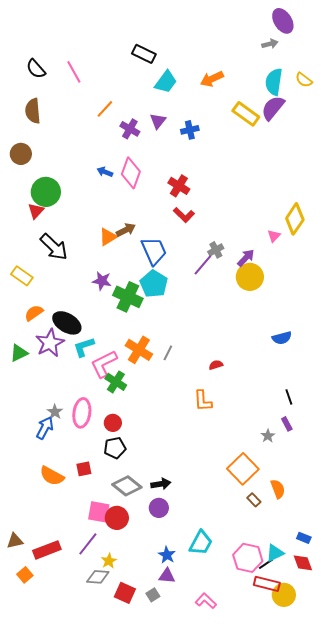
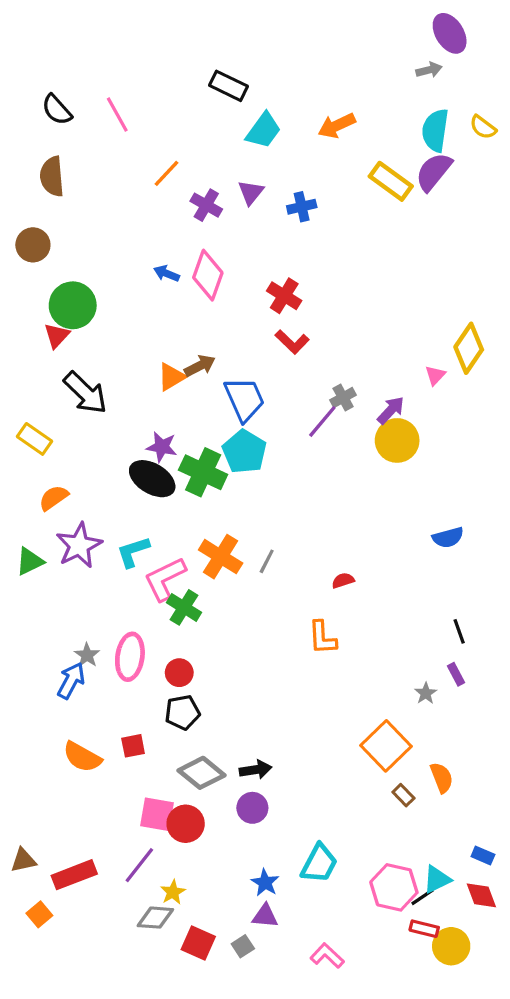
black ellipse: (67, 323) -> (152, 479), moved
red rectangle: (267, 584) -> (424, 929), size x0.7

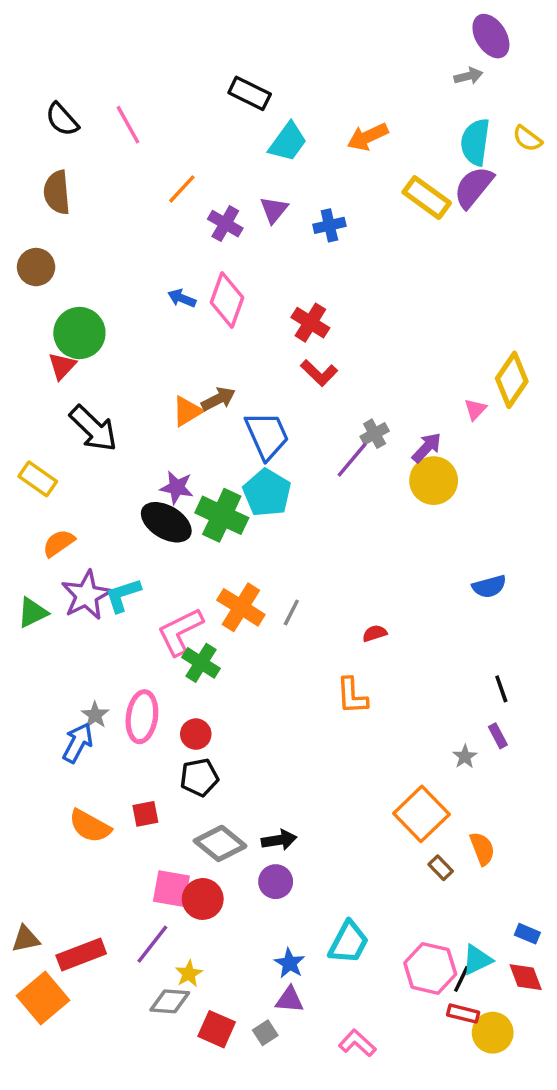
cyan L-shape: (133, 552) -> (123, 595), moved
black line: (423, 897) -> (461, 979), turned -30
orange square: (39, 914) -> (43, 998), size x1.8

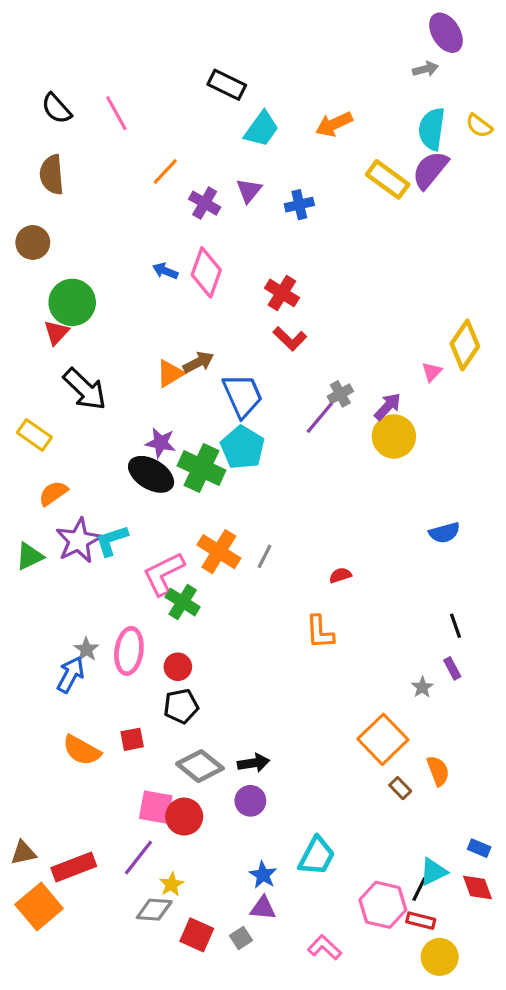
pink hexagon: (430, 968) -> (383, 905), moved
yellow circle: (493, 1033) -> (440, 957), moved

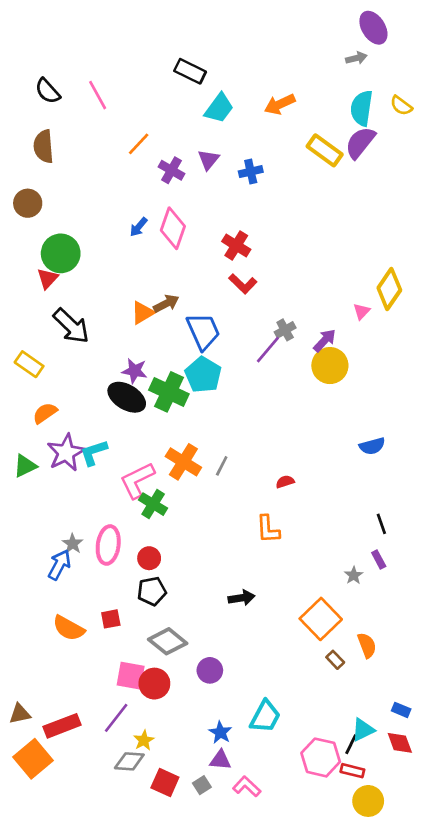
blue arrow: (165, 271) -> (139, 227), turned -72
black arrow: (254, 763) -> (241, 598), moved
pink L-shape: (325, 947) -> (247, 786), moved

